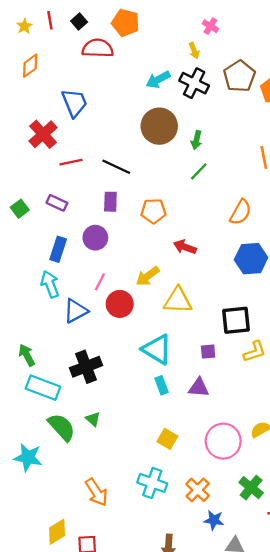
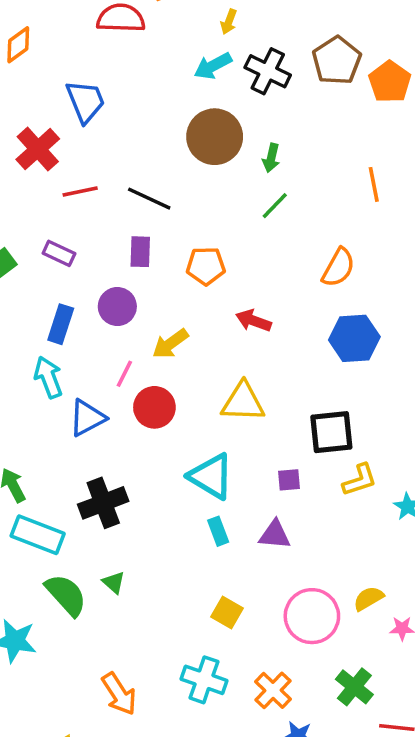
yellow arrow: (194, 51) -> (229, 22), moved, turned 42
yellow arrow: (148, 276) -> (170, 344), moved

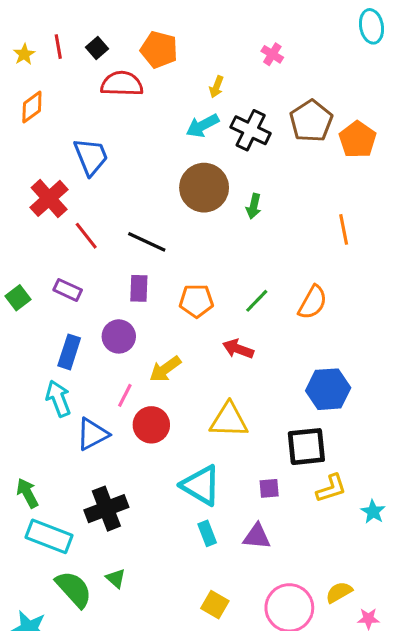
red line: (80, 192) -> (86, 236), turned 64
green line: (275, 206) -> (257, 301), moved
blue hexagon: (354, 338) -> (328, 389), moved

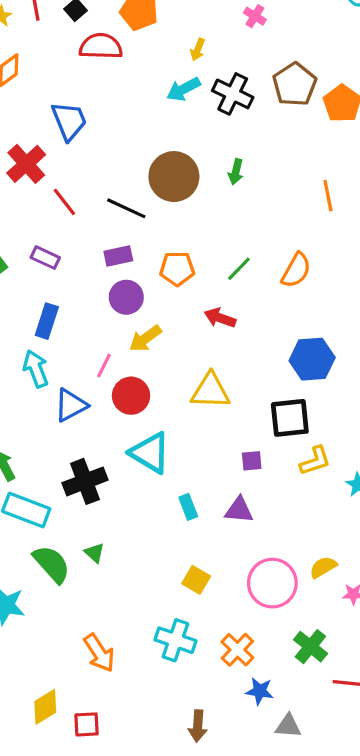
brown circle: (204, 188) -> (174, 177), moved
purple rectangle: (139, 288) -> (118, 256), turned 76
purple circle: (119, 336) -> (126, 297), moved
cyan triangle: (201, 485) -> (150, 453), moved

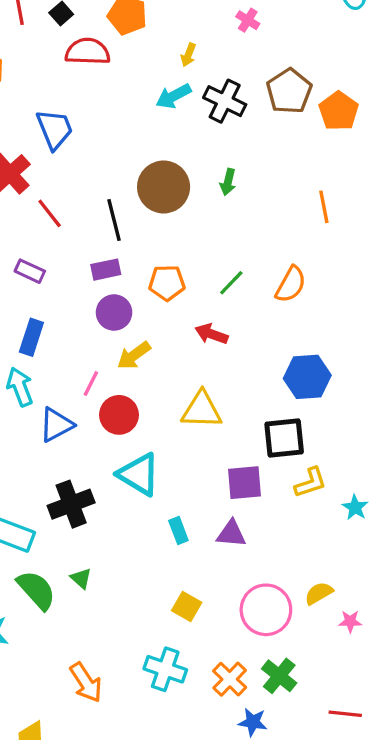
black line: (126, 208) -> (114, 220), turned 51
purple square: (252, 461) -> (245, 483), size x1.6
green cross: (310, 647) -> (279, 676), moved

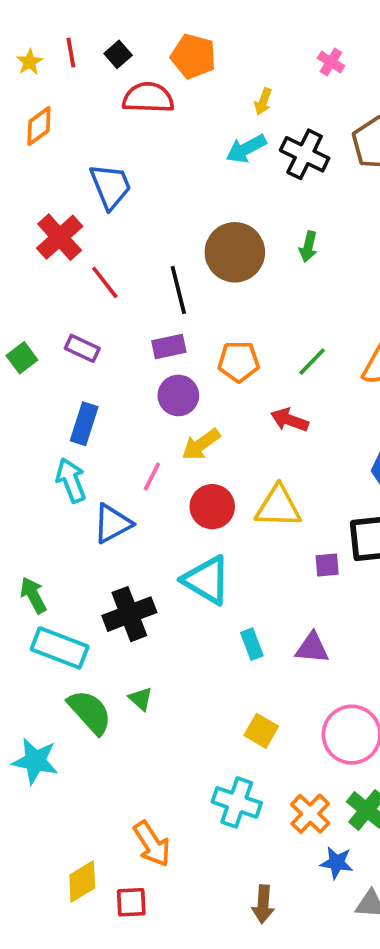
red circle: (119, 415) -> (212, 507), moved
purple square: (245, 483) -> (327, 565), moved, size x0.6
orange arrow: (86, 682) -> (152, 844), moved

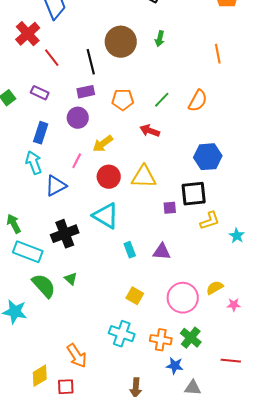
purple circle: (178, 395) -> (78, 118), moved
orange cross: (310, 814) -> (161, 340), turned -35

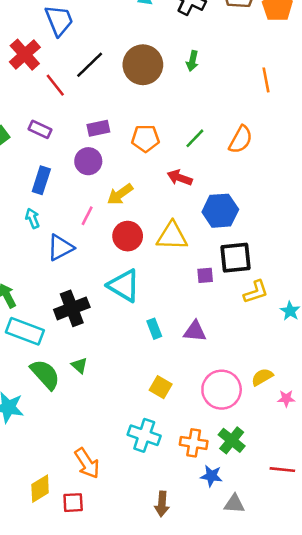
black line: (91, 62) -> (90, 65), moved, turned 60
blue hexagon: (208, 157) -> (220, 211), moved
cyan arrow: (34, 163) -> (32, 218), size x0.7

